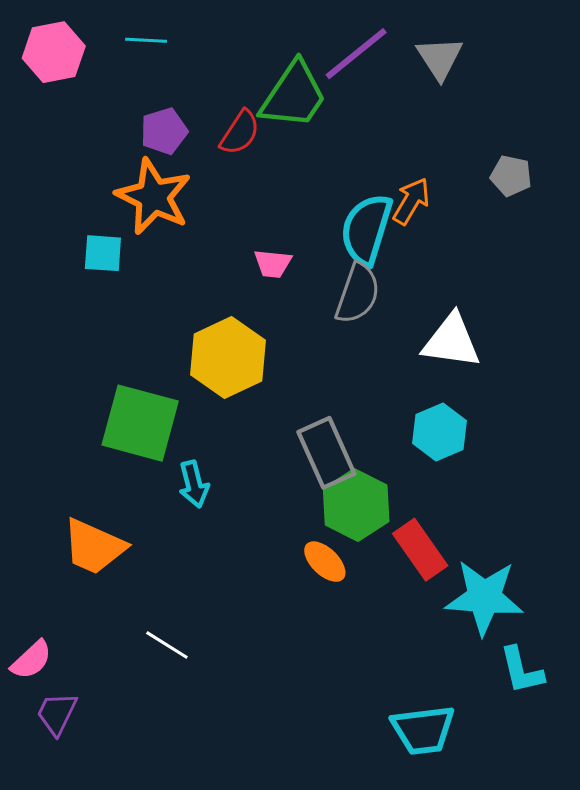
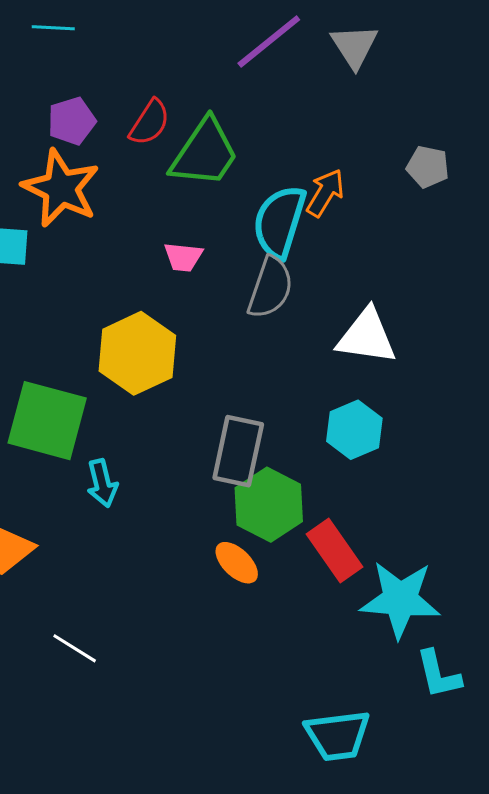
green trapezoid: (294, 95) -> (205, 153), moved
gray rectangle: (326, 453) -> (238, 451), turned 36

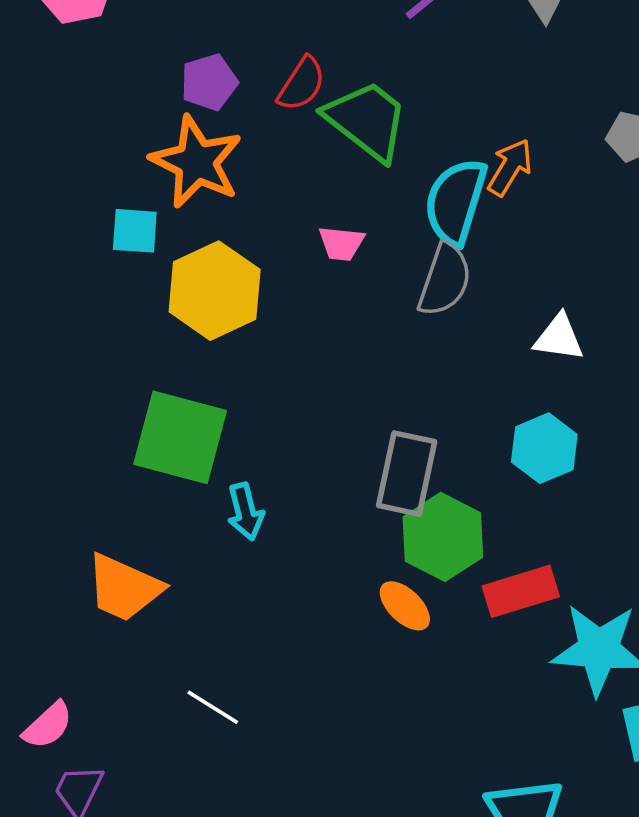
green trapezoid: (205, 153) -> (367, 120), turned -86
white triangle: (367, 336) -> (559, 338), size x0.7
yellow hexagon: (137, 353) -> (215, 291), moved
red rectangle: (335, 550) -> (521, 591), turned -72

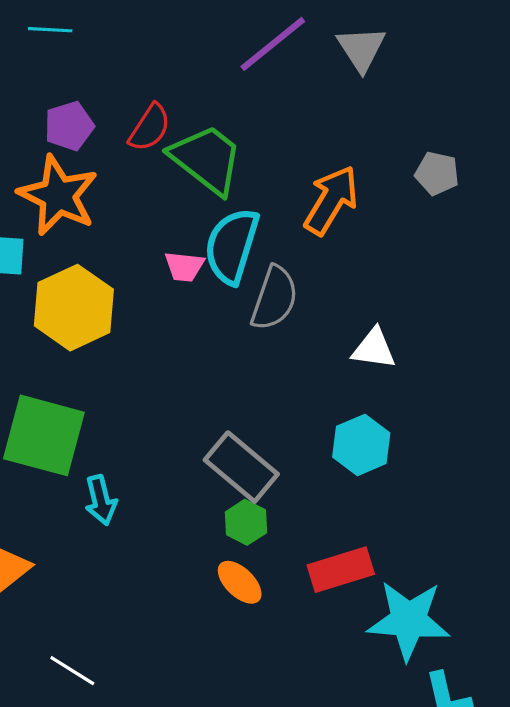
orange arrow: (510, 167) -> (331, 200), size x1.4
cyan semicircle: (456, 202) -> (232, 246), moved
gray rectangle: (407, 474) -> (241, 467), turned -62
green hexagon: (443, 537) -> (246, 522), moved, size x0.6

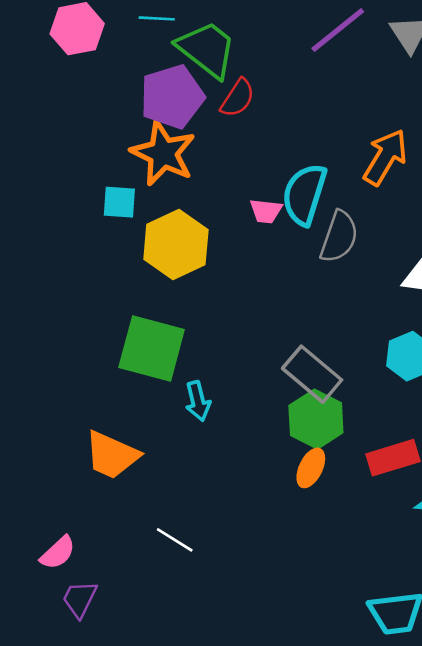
purple pentagon: (69, 126) -> (172, 97), size x1.6
green trapezoid: (207, 159) -> (207, 49), moved
green hexagon: (246, 522) -> (316, 419), size x1.6
orange ellipse: (240, 582) -> (311, 468), turned 72

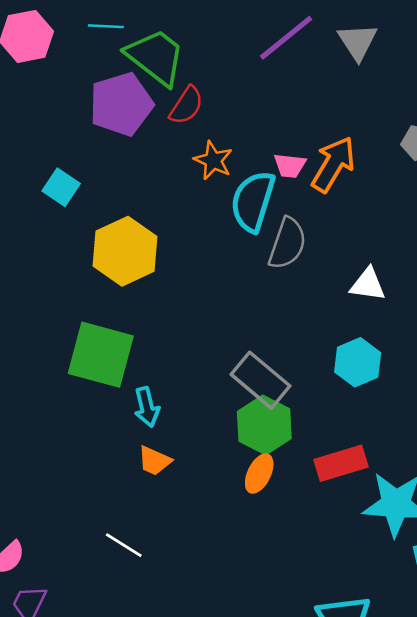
orange star: (163, 153) -> (213, 160), moved, size x0.6
cyan square: (119, 202) -> (61, 187), moved, turned 30
pink trapezoid: (266, 211) -> (290, 166), moved
orange trapezoid: (112, 455) -> (154, 461), moved, size x0.6

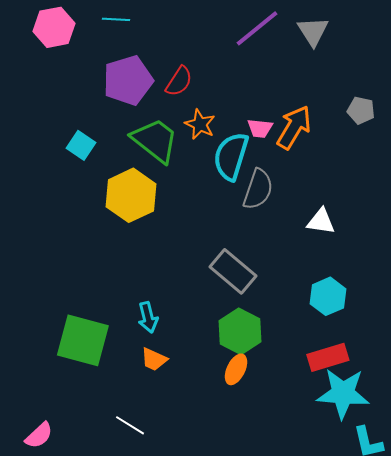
green trapezoid: (156, 57) -> (155, 140), moved
green square: (101, 355) -> (83, 340), moved
cyan hexagon: (358, 362) -> (328, 296), moved
gray rectangle: (260, 380) -> (233, 271), moved
red rectangle: (341, 463) -> (328, 357), moved

